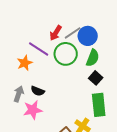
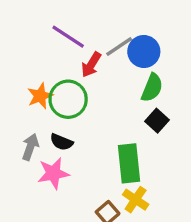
red arrow: (56, 33) -> (91, 65), moved
purple line: (39, 49) -> (68, 37), moved
green circle: (66, 54) -> (68, 99), moved
green rectangle: (99, 105) -> (129, 163), moved

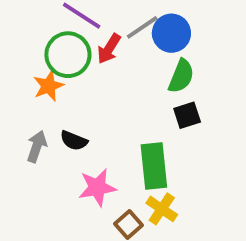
green circle: (68, 99) -> (68, 55), moved
black square: (157, 121) -> (187, 115), turned 30
pink star: (53, 173) -> (97, 187), moved

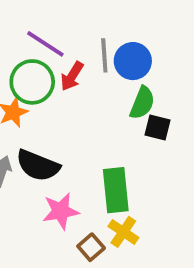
gray line: (142, 27) -> (104, 55), turned -60
black square: (187, 115) -> (157, 128), moved, turned 32
black semicircle: (74, 141) -> (38, 165), size x1.6

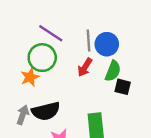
red arrow: (72, 76) -> (85, 67), moved
black semicircle: (38, 165) -> (46, 111), turned -36

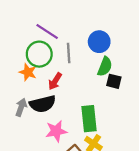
gray line: (89, 41) -> (69, 53), moved
red arrow: (85, 67) -> (55, 81), moved
orange star: (30, 77) -> (28, 72), turned -30

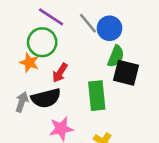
gray line: (69, 53) -> (88, 23), moved, turned -36
black square: (114, 81) -> (126, 73), size x1.5
green rectangle: (89, 119) -> (97, 96), moved

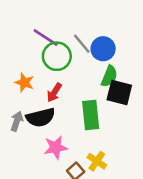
green circle: (42, 42) -> (57, 56), moved

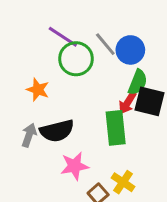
red arrow: (54, 92) -> (127, 103), moved

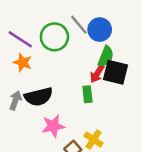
purple line: (63, 37) -> (20, 39), moved
green rectangle: (116, 128) -> (87, 94), size x0.6

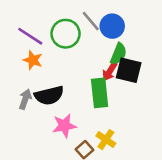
green rectangle: (87, 94) -> (100, 93), size x1.6

